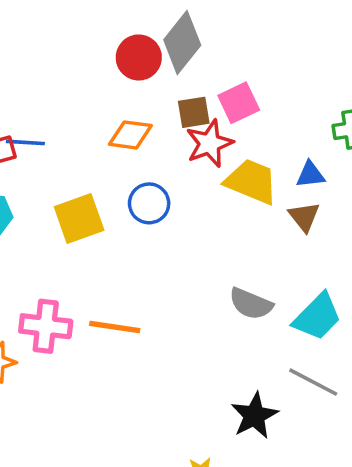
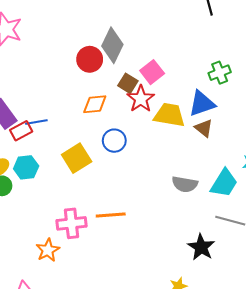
brown square: (194, 112) -> (128, 83), turned -36
blue triangle: (310, 175) -> (202, 104), size x1.6

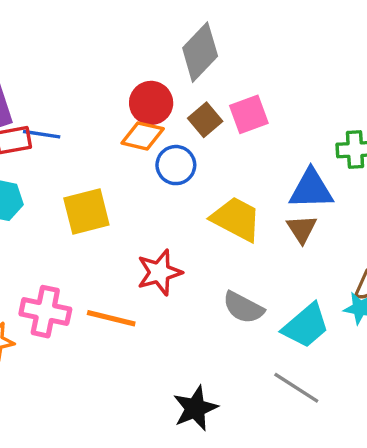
red circle: (90, 59) -> (151, 103), moved
red star: (141, 99) -> (159, 272), moved
yellow trapezoid: (169, 115) -> (236, 219), moved
blue circle: (114, 141) -> (176, 165), moved
black star: (201, 247) -> (195, 408), moved

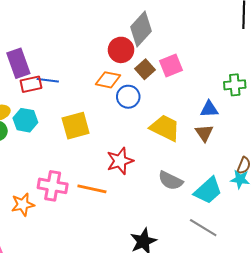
red circle: (151, 103) -> (121, 50), moved
blue triangle: (311, 189) -> (209, 109), size x0.7

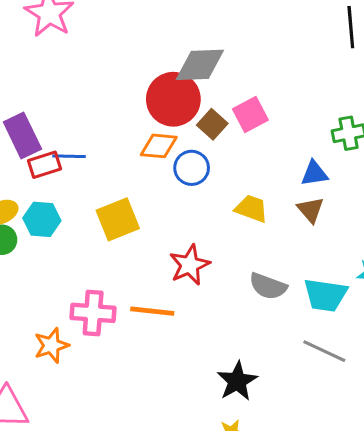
gray diamond: (141, 29) -> (200, 65), turned 52
red circle: (121, 50) -> (173, 99), size x1.4
yellow trapezoid: (165, 128) -> (251, 209), size x0.7
cyan trapezoid: (208, 190) -> (325, 295), turned 56

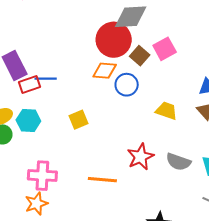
yellow square: (118, 219) -> (78, 120), size x0.7
red star: (190, 265) -> (140, 157), moved
pink cross: (93, 313) -> (42, 176), moved

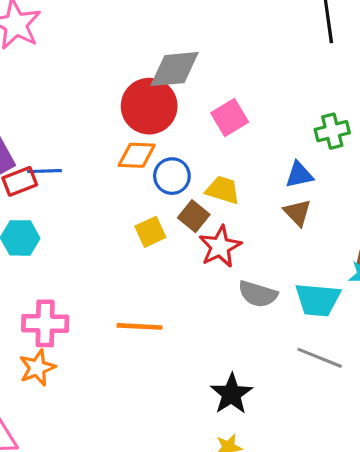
brown square: (140, 56) -> (194, 216), moved
yellow trapezoid: (166, 111) -> (223, 190), moved
yellow square: (78, 120) -> (150, 232), moved
red star: (140, 157) -> (220, 247), moved

